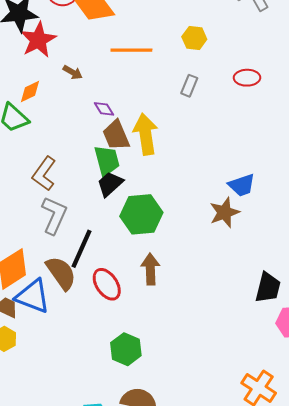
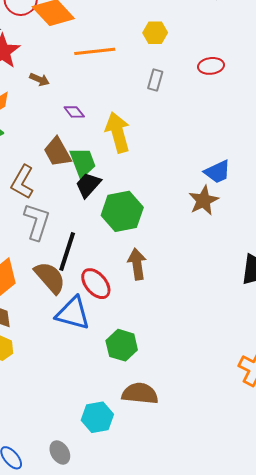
brown trapezoid: (116, 135) -> (57, 152), moved
blue triangle: (33, 296) -> (73, 313), moved

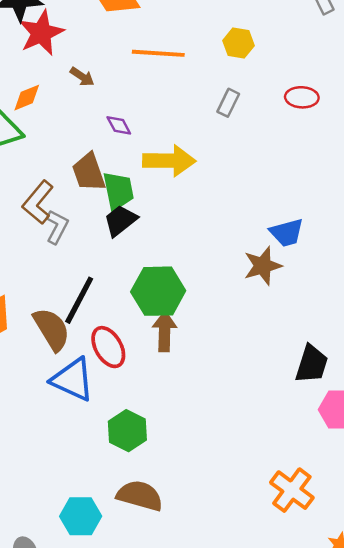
yellow arrow: (118, 132) -> (169, 161), turned 96
green hexagon: (122, 211) -> (158, 291), moved
gray L-shape: (37, 222) -> (57, 227), moved, size x0.7

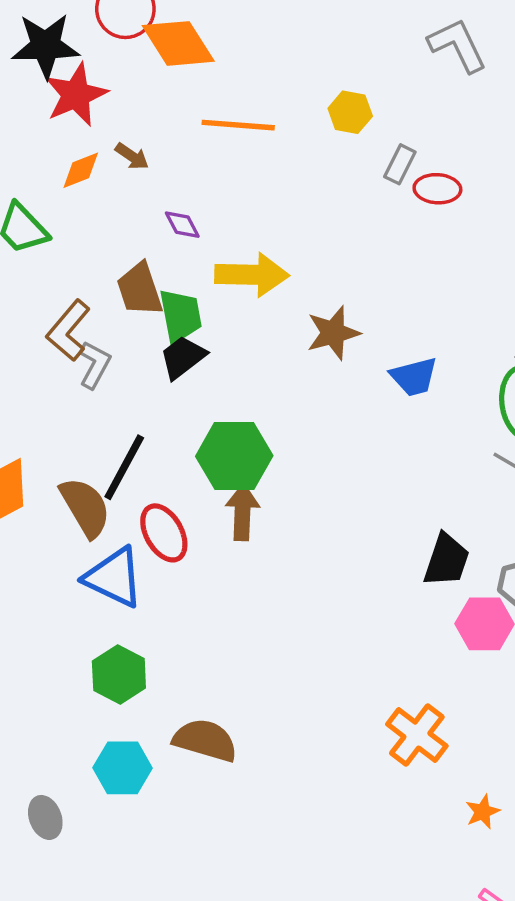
orange diamond: (27, 98) -> (81, 170), moved
gray rectangle: (228, 103) -> (400, 164), moved
brown star: (263, 266) -> (333, 333), moved
green hexagon: (127, 431) -> (119, 675), moved

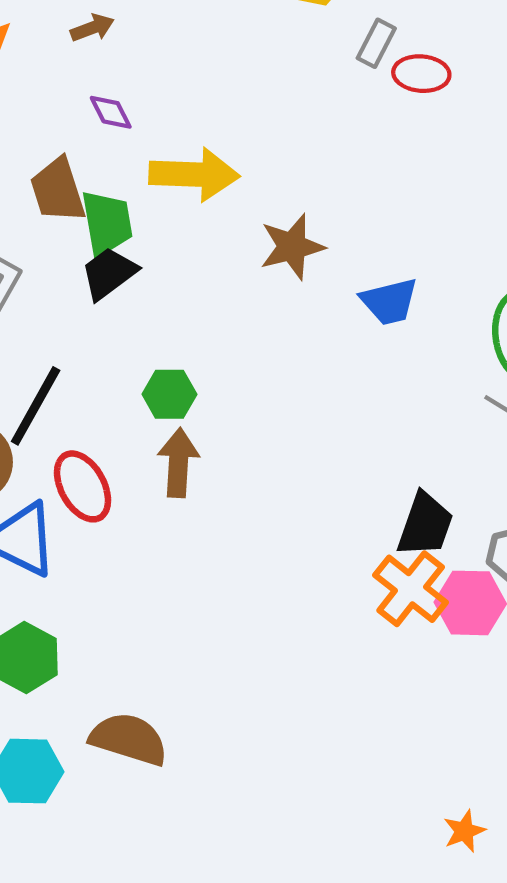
brown arrow: (132, 156) -> (92, 28), moved, turned -56
green hexagon: (234, 456) -> (169, 394), size x0.6
orange cross: (417, 735) -> (411, 589), moved

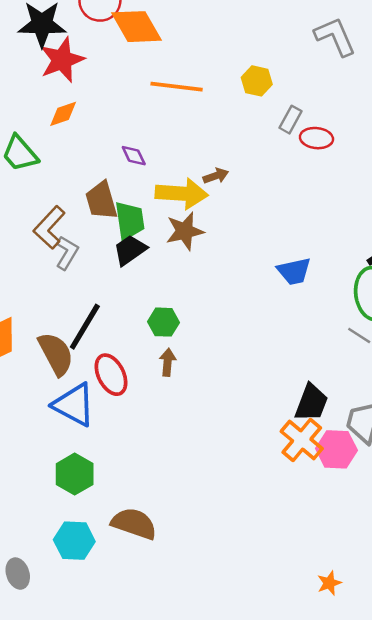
brown arrow: (92, 28) -> (216, 176), moved
brown star: (292, 247) -> (185, 231), moved
brown arrow: (178, 463) -> (168, 362), size x0.7

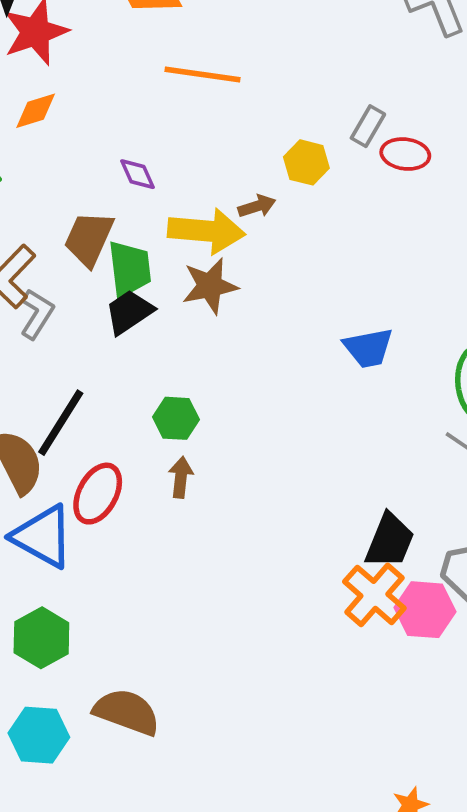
yellow hexagon: (257, 81) -> (306, 162), moved
brown trapezoid: (101, 200) -> (89, 239), turned 39
red ellipse: (111, 375) -> (98, 494), turned 54

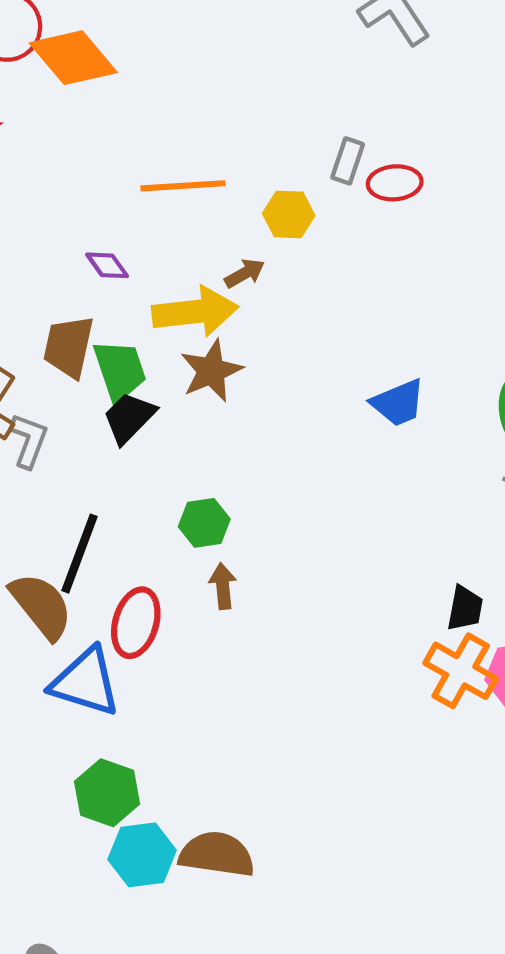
orange line: (202, 74) -> (183, 186), moved
black trapezoid: (390, 541) -> (465, 608), size x0.7
cyan hexagon: (39, 735) -> (142, 855), moved

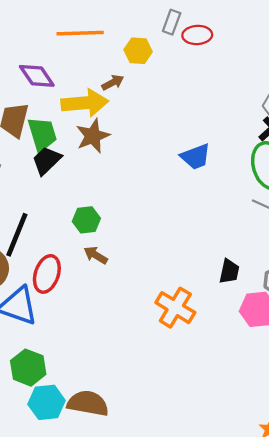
purple diamond: (107, 265) -> (37, 76), size x1.5
brown arrow: (223, 586) -> (96, 255), turned -55
orange cross: (461, 671) -> (175, 308), moved

